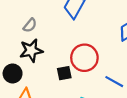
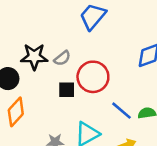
gray semicircle: (30, 25) -> (62, 58), moved

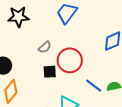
black star: (34, 57) -> (18, 17), moved

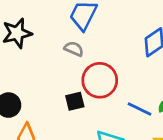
gray semicircle: (45, 47) -> (74, 49), moved, turned -104

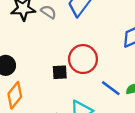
gray semicircle: (74, 49) -> (48, 12), moved

